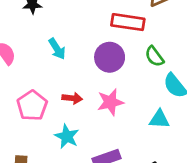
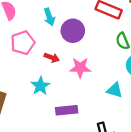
purple circle: (110, 57) -> (73, 31), moved
pink pentagon: (32, 106) -> (23, 43), moved

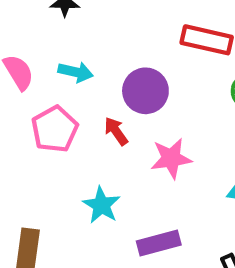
cyan arrow: (49, 17) -> (76, 72), moved, turned -49
red arrow: (52, 58) -> (116, 131), moved, turned -136

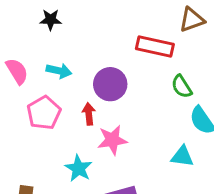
red arrow: (116, 131) -> (89, 114), turned 30
pink star: (171, 158) -> (112, 140), moved

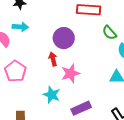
cyan arrow: (59, 71) -> (20, 27), moved
pink pentagon: (44, 113) -> (15, 71), moved

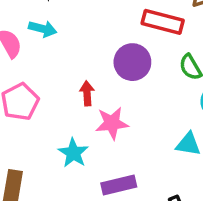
purple circle: (64, 38) -> (132, 62), moved

